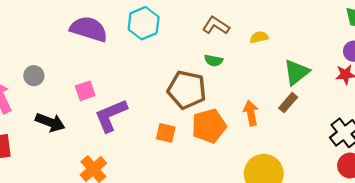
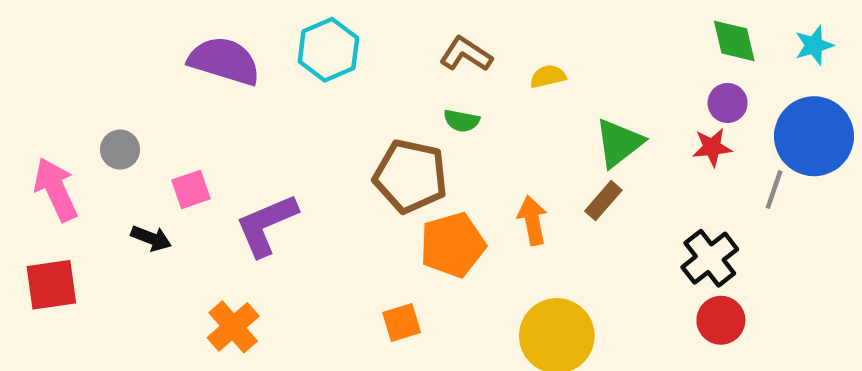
pink square: (85, 91) -> (191, 189), moved
black arrow: (50, 122) -> (151, 238), size x0.7
orange square: (166, 133) -> (402, 322), moved, turned -30

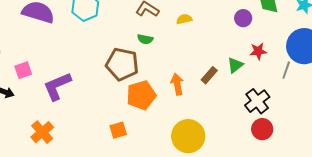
purple circle: (728, 103) -> (243, 18), moved
green triangle: (619, 143) -> (235, 65), moved, size x0.7

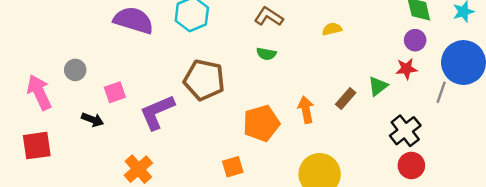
purple circle: (243, 18) -> (415, 40), moved
yellow semicircle: (184, 19) -> (332, 29), moved
brown pentagon: (122, 64) -> (204, 80), moved

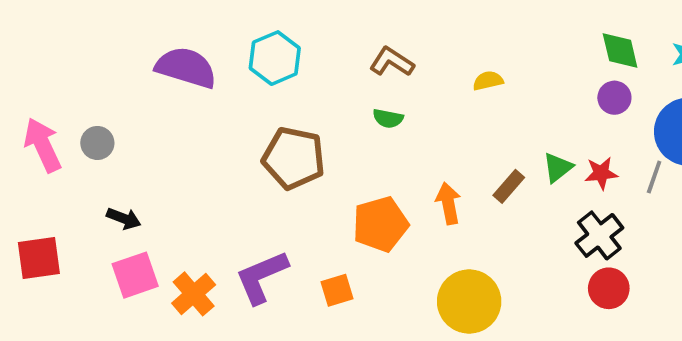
red star: (406, 69) -> (601, 173), moved
pink arrow: (39, 92) -> (43, 145), moved
pink square: (115, 92) -> (135, 275), moved, size x1.4
purple L-shape: (157, 112) -> (262, 277), moved

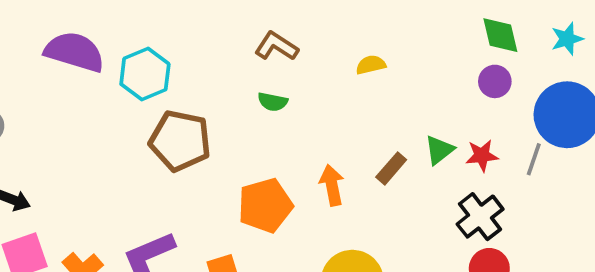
cyan hexagon: (275, 58) -> (145, 74), moved

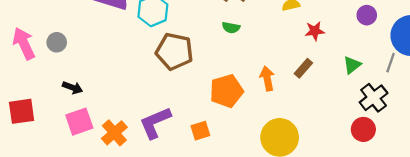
green triangle: (439, 150) -> (352, 65), moved
red star: (482, 155) -> (315, 31), moved
black cross: (480, 217) -> (374, 98), moved

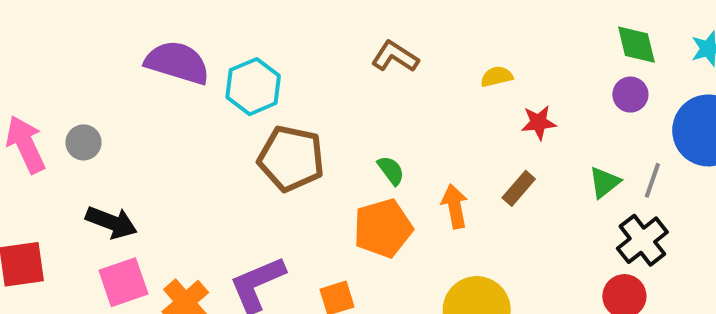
green semicircle: (231, 28) -> (391, 170), moved, turned -138
gray line: (391, 63) -> (652, 180), moved
black arrow: (73, 88) -> (111, 222), size x1.4

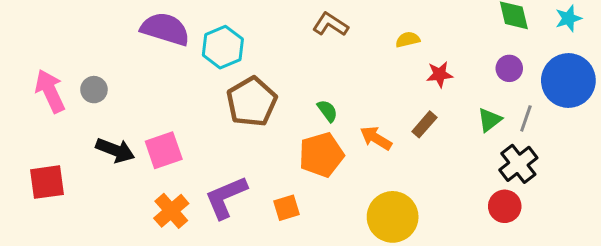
purple circle: (630, 95) -> (509, 68), moved
brown pentagon: (291, 158) -> (252, 102), turned 30
orange arrow: (455, 206) -> (376, 138), turned -48
pink square: (123, 282) -> (164, 150), moved

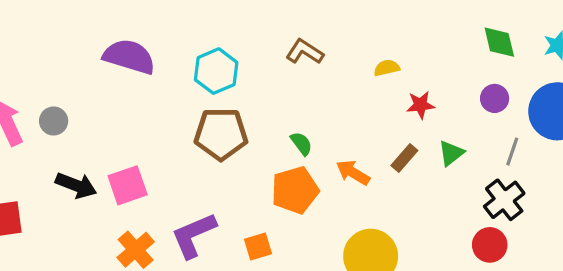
cyan hexagon: (223, 47) -> (216, 71), moved
brown pentagon: (252, 102) -> (221, 134), turned 30
green triangle: (490, 120) -> (451, 153), moved

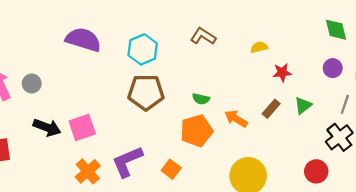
green semicircle: (301, 144) -> (201, 99), turned 140
red circle: (490, 245) -> (316, 171), moved
orange square: (258, 247) -> (171, 169), turned -36

